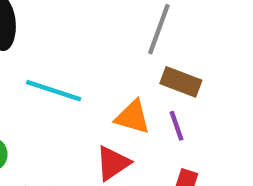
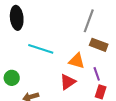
purple line: (176, 126) -> (97, 74), moved

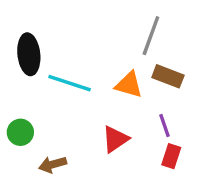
black ellipse: (17, 18) -> (29, 54), moved
orange triangle: (77, 61) -> (129, 85), moved

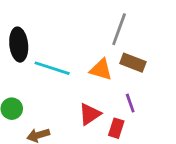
red rectangle: (171, 156) -> (116, 128), moved

